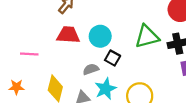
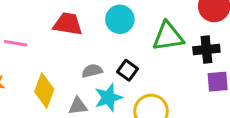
cyan circle: (100, 36) -> (120, 19), moved
black square: (113, 58) -> (128, 70), moved

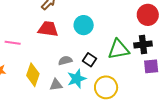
green triangle: (168, 36) -> (119, 49), moved

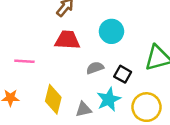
gray semicircle: (65, 61) -> (95, 68), moved

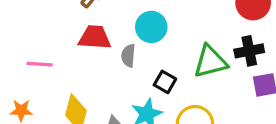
gray semicircle: (95, 68) -> (128, 56), moved, turned -66

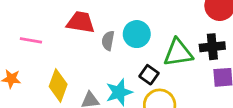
cyan circle: (151, 27) -> (137, 34), moved
black square: (165, 82) -> (149, 75), moved

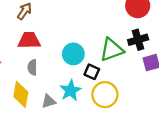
cyan circle: (137, 34) -> (73, 54), moved
gray semicircle: (108, 41) -> (32, 67), moved

